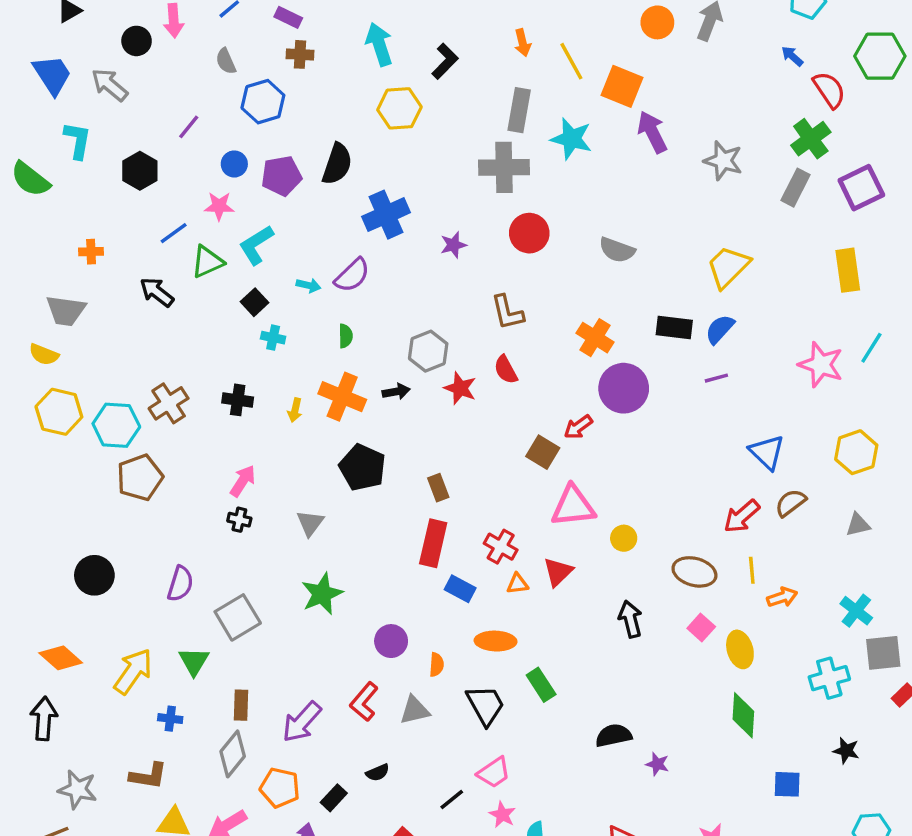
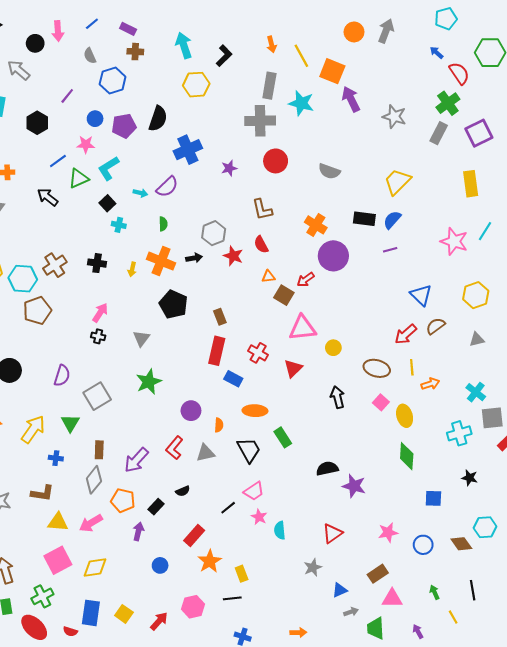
orange triangle: (517, 584) -> (268, 277), moved
purple star: (657, 764) -> (354, 486), size x1.6

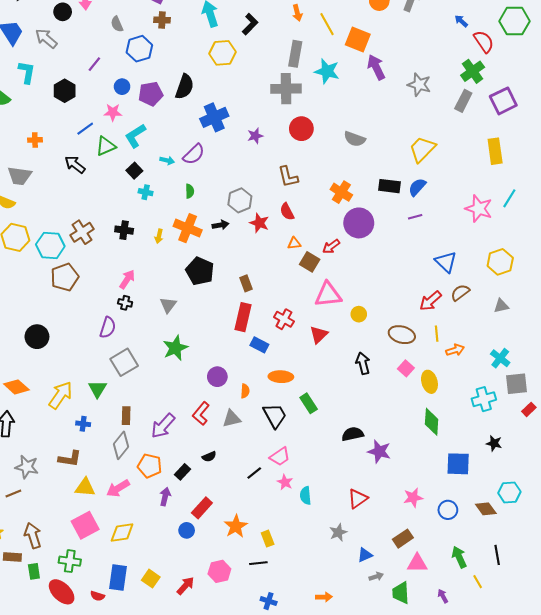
purple semicircle: (62, 376) -> (108, 327), moved
blue square: (433, 498) -> (458, 464), size x1.4
red rectangle: (194, 536) -> (202, 508), moved
green arrow: (434, 592) -> (459, 557), size x1.5
green cross: (42, 596) -> (70, 561), turned 35

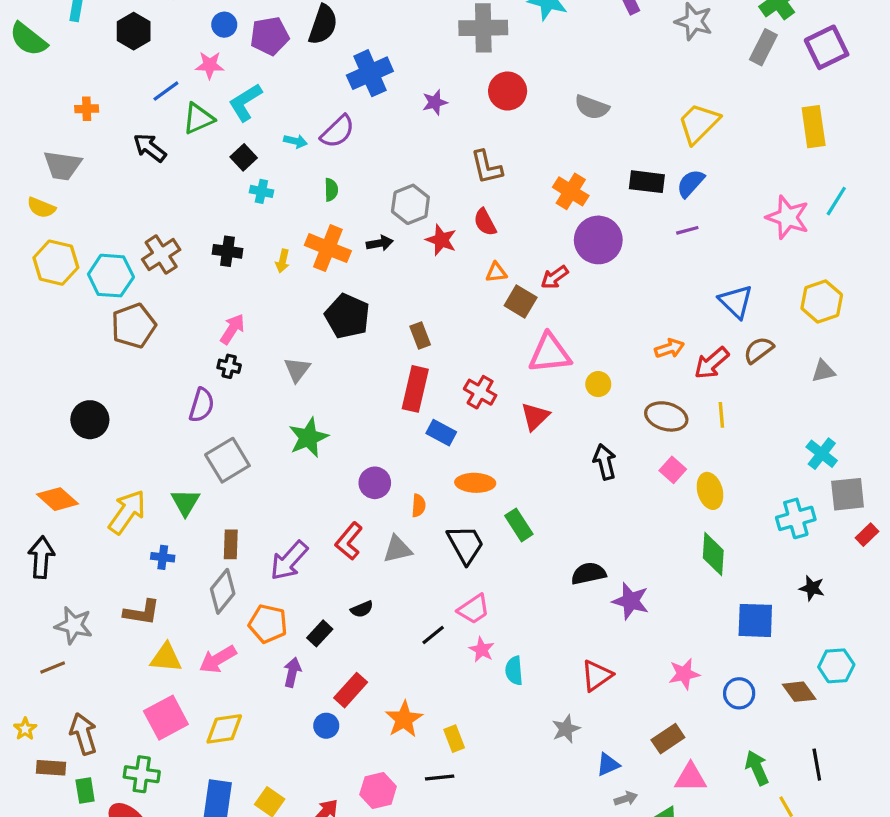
orange arrow: (455, 350) -> (670, 348), moved

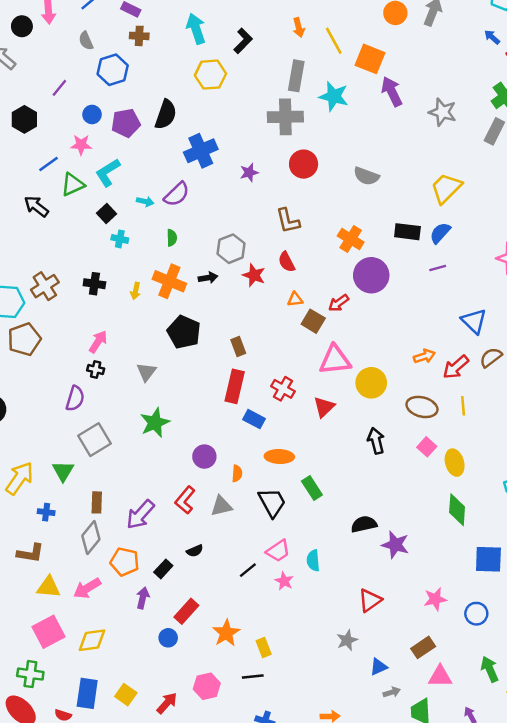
yellow circle: (598, 384) -> (371, 383), size x1.6
cyan semicircle: (514, 671) -> (313, 560), moved

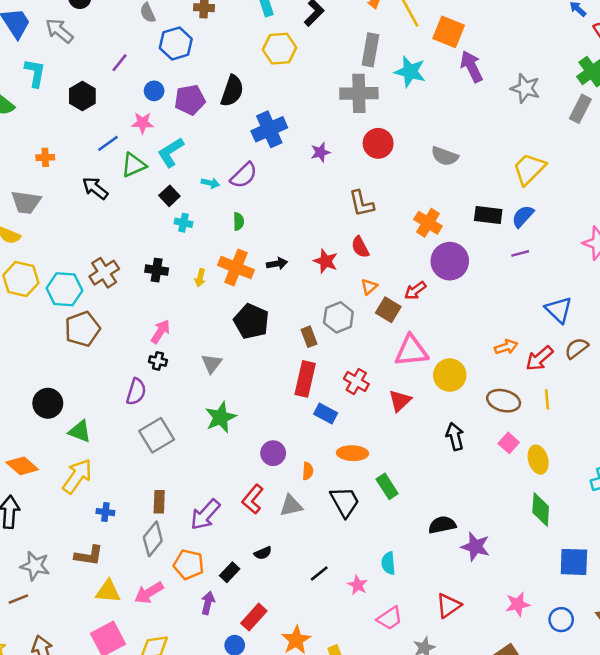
gray hexagon: (231, 249) -> (338, 317), moved
orange triangle: (295, 299) -> (369, 287), turned -35
green triangle: (63, 471) -> (80, 431), moved, turned -40
pink trapezoid: (278, 551) -> (390, 618), moved

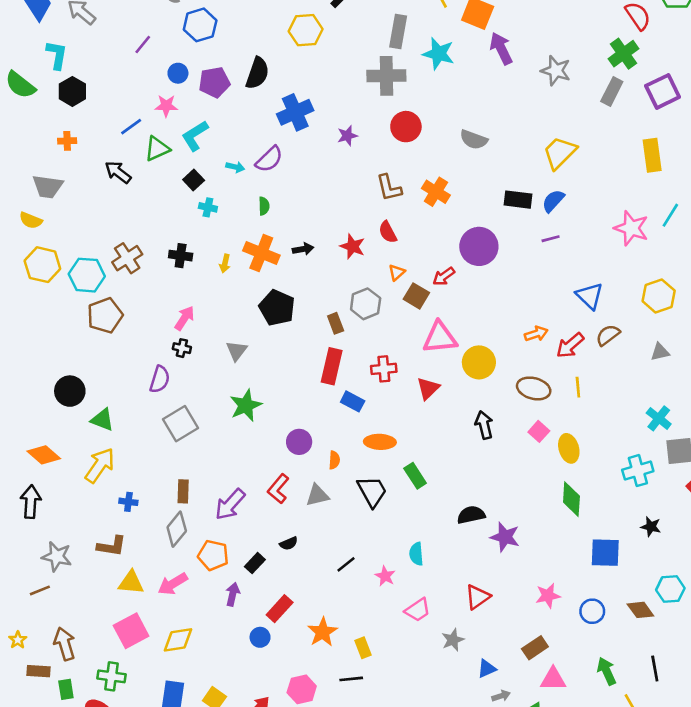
black hexagon: (82, 96) -> (72, 91), moved
orange cross: (428, 223) -> (436, 192), moved
red cross: (356, 381) -> (384, 369), turned -35

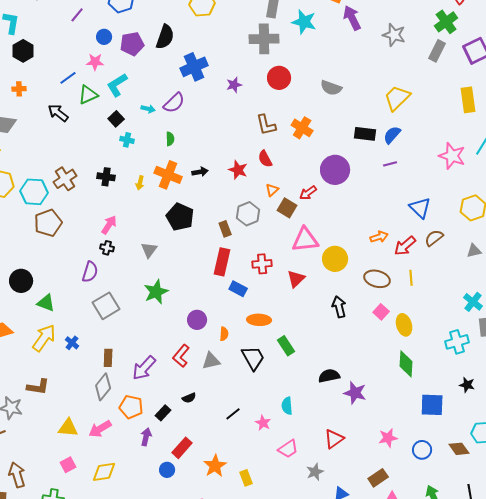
blue cross: (128, 502) -> (72, 343), moved, turned 32
brown L-shape: (112, 546) -> (38, 387), moved
pink square: (131, 631) -> (68, 465), size x0.6

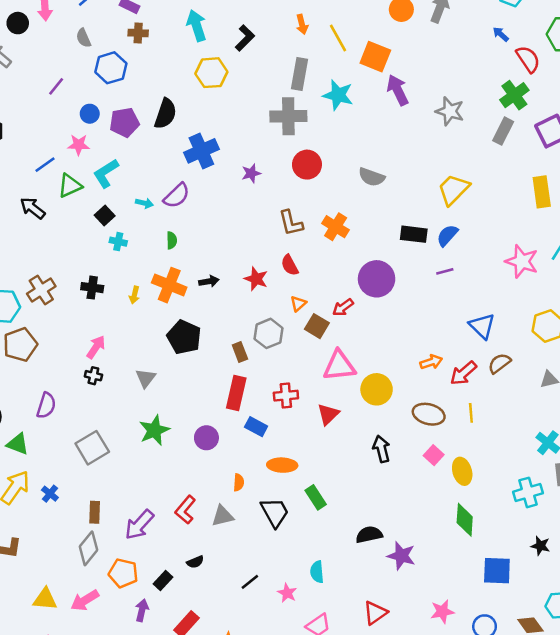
purple semicircle: (90, 272) -> (46, 405), moved
purple circle: (197, 320) -> (206, 438), moved

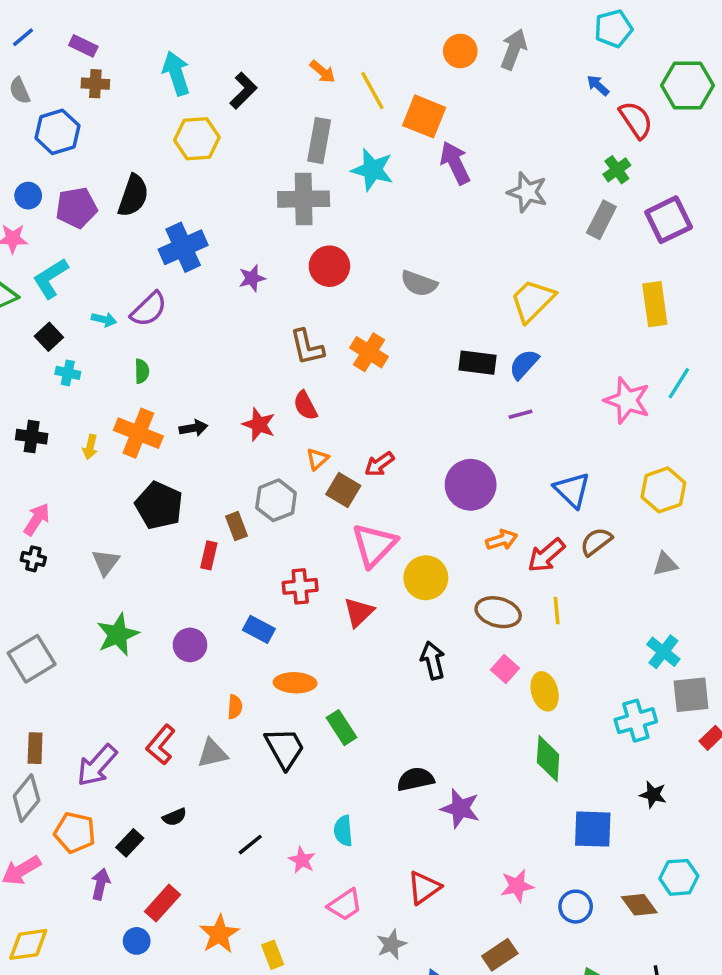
orange arrow: (302, 24) -> (323, 72), turned -36
green cross: (514, 95) -> (617, 170), size x0.7
purple circle: (377, 279) -> (471, 485), moved
pink triangle: (339, 366) -> (374, 545), turned -40
red rectangle: (236, 393) -> (209, 555), moved, size x0.6

